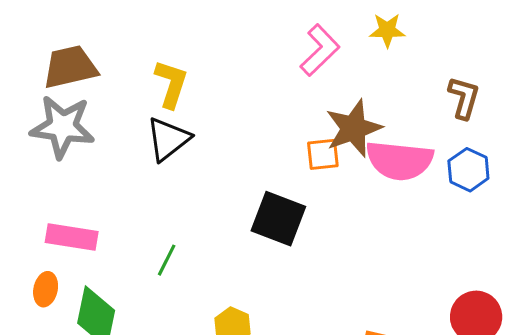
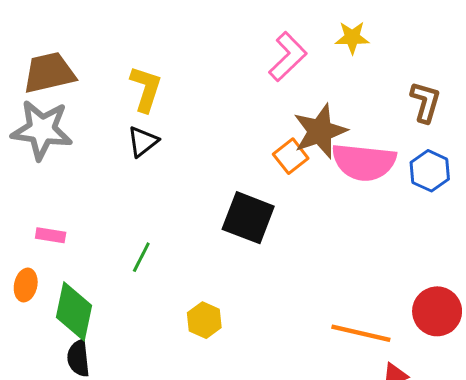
black triangle: (168, 139) -> (143, 142), size x0.7
orange square: (323, 154) -> (291, 156), turned -32
pink rectangle: (72, 237) -> (51, 235), size x0.6

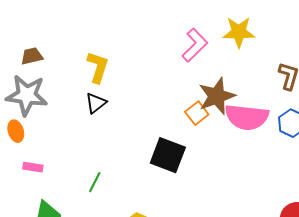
yellow star: (352, 38) -> (239, 32), size x1.4
brown trapezoid: (49, 73) -> (32, 56), size x0.6
orange ellipse: (26, 285) -> (16, 131), moved, turned -30

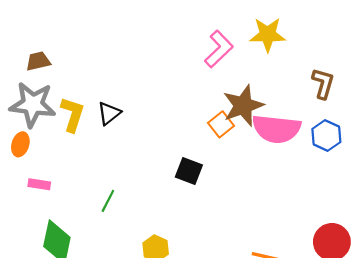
yellow L-shape: (98, 67) -> (72, 114), moved
orange ellipse: (16, 131) -> (20, 144), turned 35
black square: (168, 155) -> (189, 171), size x0.7

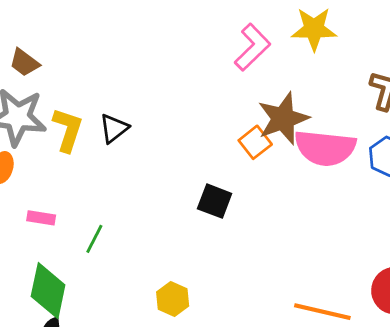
brown trapezoid: (38, 61) -> (24, 63), turned -130
pink rectangle: (39, 184) -> (41, 218), moved
green line: (108, 201) -> (94, 239), moved

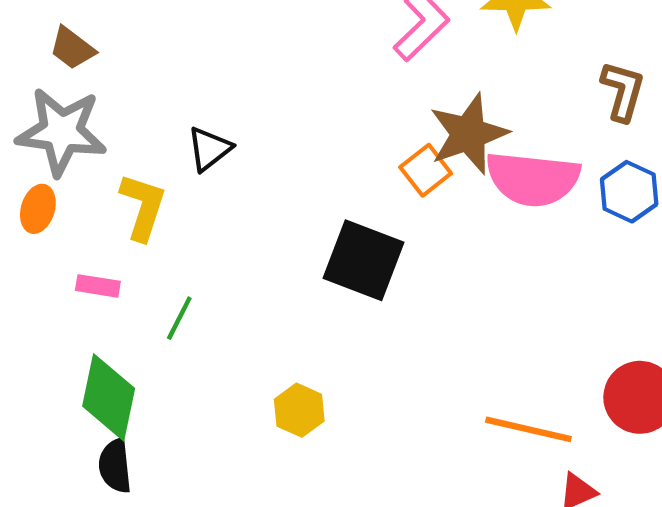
yellow L-shape: (68, 130) -> (143, 207), moved
black square: (215, 201) -> (364, 260), size x1.5

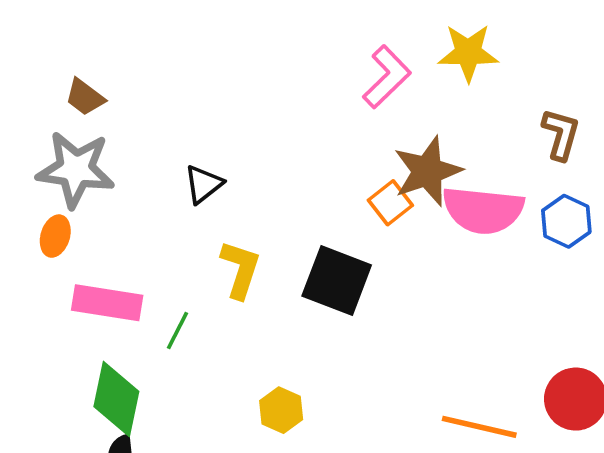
yellow L-shape: (143, 207) -> (240, 269), moved
pink rectangle: (98, 286) -> (107, 303), size x1.8

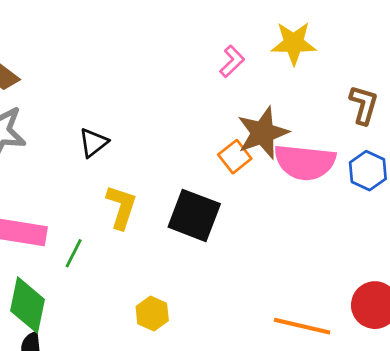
pink L-shape: (387, 77) -> (232, 61), size x0.7

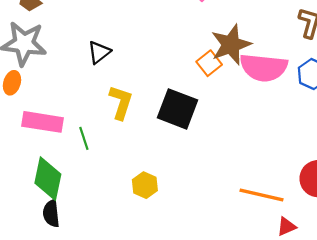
green line: (74, 253) -> (84, 138), turned -45

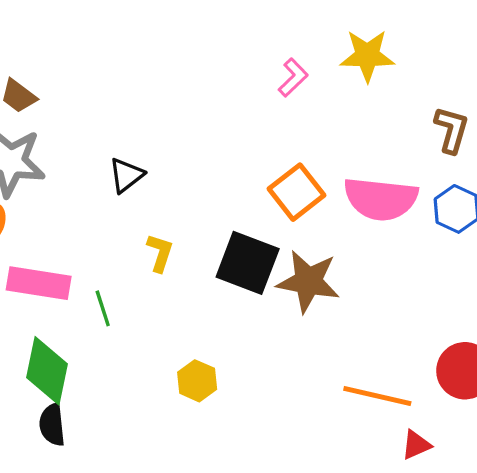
brown star: (231, 45) -> (308, 281), moved, turned 30
orange square: (209, 63) -> (296, 192), size x1.4
yellow L-shape: (121, 102) -> (160, 253), size x0.7

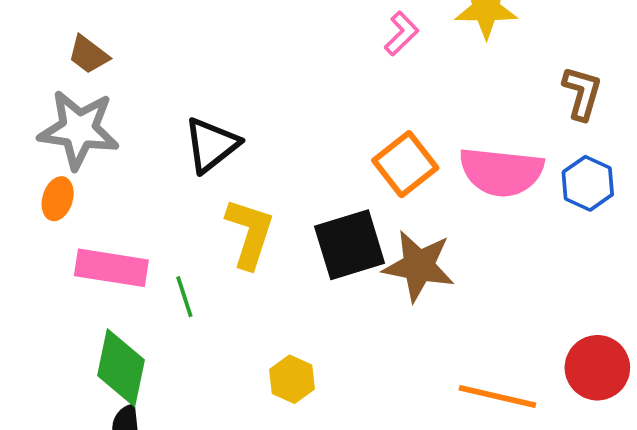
black triangle: (126, 175) -> (211, 145), size x1.4
yellow L-shape: (160, 253) -> (250, 233), size x1.6
black square: (248, 263) -> (350, 245), turned -38

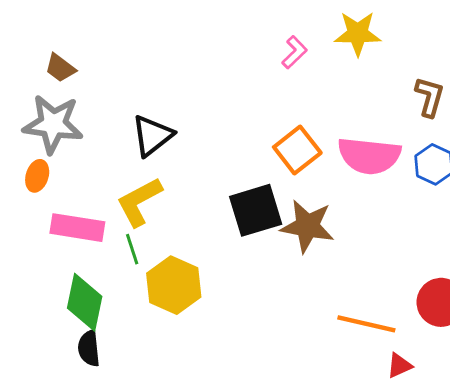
yellow L-shape: (250, 233) -> (139, 202), moved, turned -136
yellow hexagon: (292, 379) -> (174, 285), moved, size x1.6

